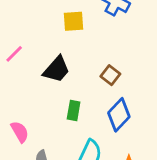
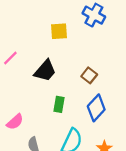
pink semicircle: (20, 132) -> (15, 122), turned 78

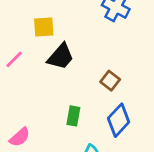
yellow square: (59, 31) -> (44, 27), moved
black trapezoid: (45, 71) -> (61, 57), moved

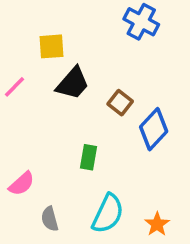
brown square: (110, 81) -> (120, 103), moved
blue diamond: (119, 120) -> (154, 129), moved

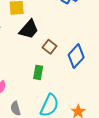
brown square: (120, 103) -> (49, 47), moved

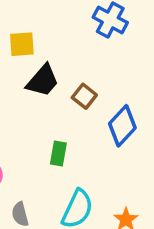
brown square: (49, 47) -> (84, 96), moved

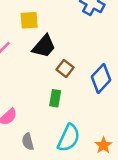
brown square: (84, 96) -> (65, 69), moved

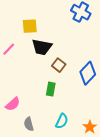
black trapezoid: (44, 46) -> (42, 47), turned 60
cyan semicircle: (69, 138) -> (62, 121), size x0.7

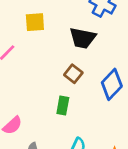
black trapezoid: (42, 47) -> (83, 38), moved

